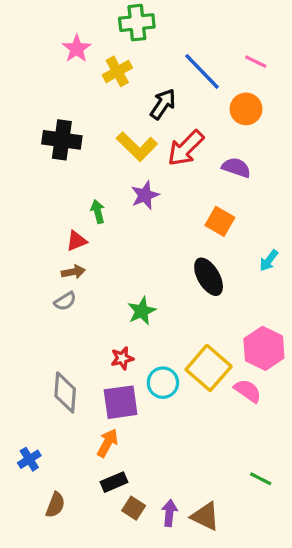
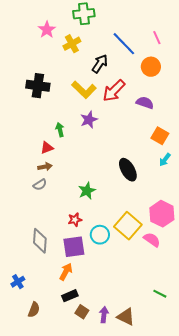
pink line: (256, 62) -> (157, 38), turned 40
orange square: (220, 221) -> (160, 136), moved

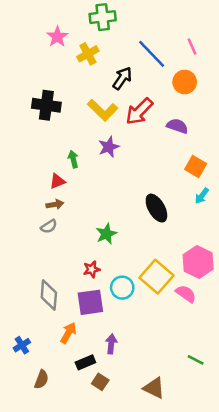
orange arrow: (66, 272) -> (68, 333), moved
purple arrow: (104, 315) -> (111, 344), moved

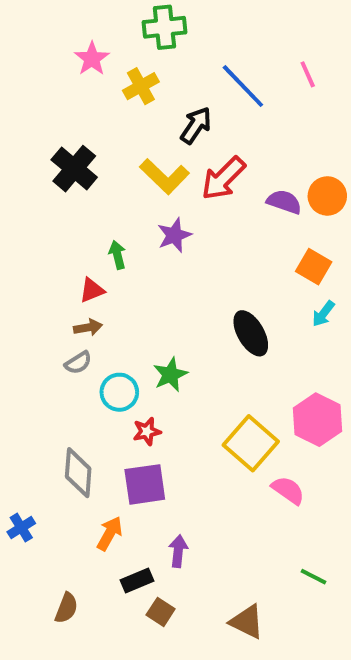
orange circle: (185, 82) -> (327, 196), moved
black cross: (46, 105) -> (74, 169), turned 32
cyan circle: (122, 288) -> (119, 392), moved
pink semicircle: (186, 294) -> (288, 490), moved
blue cross: (22, 345) -> (21, 528), moved

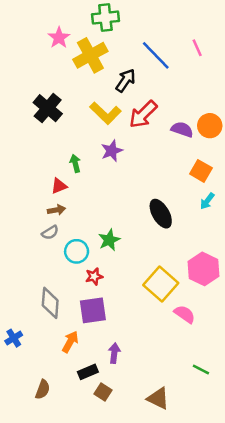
yellow cross: (141, 86) -> (90, 55), size x1.5

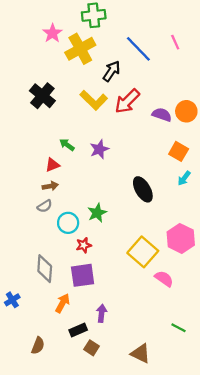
purple star: (112, 151) -> (99, 149), moved
green arrow: (75, 163) -> (67, 145), turned -40

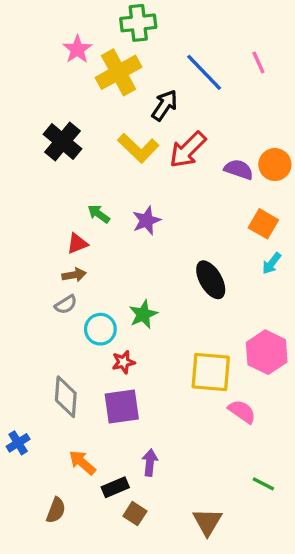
yellow square: (143, 252) -> (211, 372), turned -36
orange arrow: (62, 303) -> (82, 463), moved, turned -78
brown triangle: (141, 353) -> (207, 522), turned 35

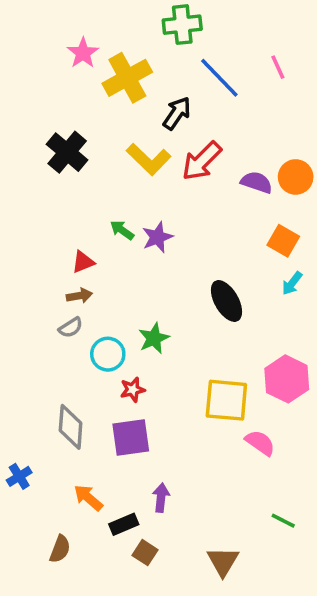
green cross: (138, 23) -> (182, 25), moved
green arrow: (99, 214) -> (122, 230), moved

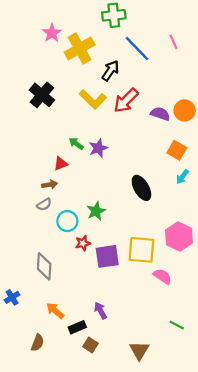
red triangle: (83, 262) -> (61, 164), moved
purple square: (131, 437) -> (107, 256), moved
purple arrow: (161, 498) -> (101, 311), turned -35

